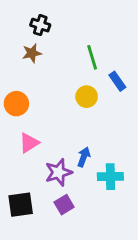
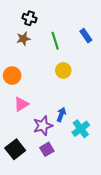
green line: (92, 57) -> (55, 41), moved
blue rectangle: (117, 81) -> (86, 36), moved
cyan cross: (110, 177) -> (81, 129), turned -36
black square: (21, 205) -> (15, 149), turned -30

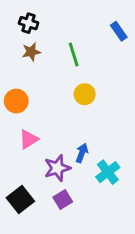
black cross: (30, 18) -> (29, 23), moved
blue rectangle: (86, 36) -> (119, 31), moved

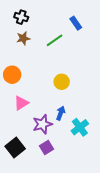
blue rectangle: (119, 31) -> (76, 23), moved
green line: (74, 55) -> (55, 40), turned 72
yellow circle: (85, 94) -> (62, 82), moved

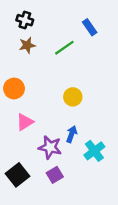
purple star: (42, 124) -> (50, 147), turned 30

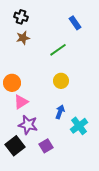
green line: (64, 48) -> (58, 50), moved
orange circle: (14, 88) -> (12, 83), moved
purple star: (50, 147) -> (28, 125), moved

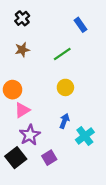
black cross: (21, 17) -> (22, 18), turned 32
brown star: (23, 38) -> (22, 50), moved
purple star: (28, 125) -> (30, 135), turned 30

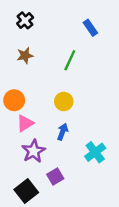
green line: (62, 54) -> (70, 60), turned -30
yellow circle: (65, 87) -> (64, 101), moved
blue arrow: (64, 121) -> (63, 132), moved
black square: (16, 158) -> (26, 191), moved

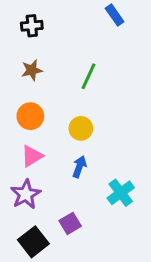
black cross: (25, 20) -> (32, 26), turned 35
blue rectangle: (90, 28) -> (115, 15), moved
orange circle: (14, 100) -> (30, 116), moved
purple star: (33, 151) -> (26, 194), moved

